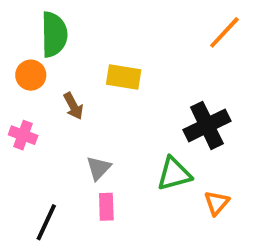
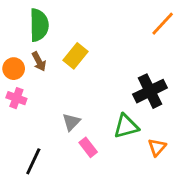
orange circle: (31, 75) -> (14, 69), moved
yellow rectangle: (124, 77) -> (75, 56), moved, turned -60
brown arrow: (73, 106) -> (39, 62), moved
pink rectangle: (106, 207) -> (88, 147), moved, turned -36

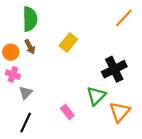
yellow rectangle: (75, 56) -> (68, 42), moved
gray triangle: (71, 122) -> (26, 93), moved
green triangle: (126, 126) -> (96, 96), turned -30
orange triangle: (157, 147) -> (120, 112), size x1.5

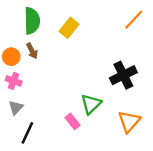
yellow rectangle: (68, 42) -> (69, 28), moved
gray triangle: (26, 93) -> (16, 108), moved
green triangle: (96, 96) -> (91, 104), moved

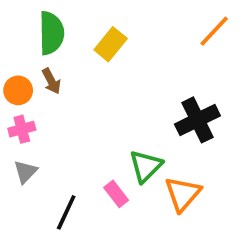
pink cross: (14, 81) -> (22, 129), turned -35
orange triangle: (129, 121) -> (183, 194), moved
black line: (27, 133) -> (66, 212), moved

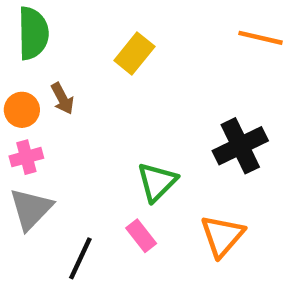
orange line: (214, 31) -> (260, 38), turned 60
green semicircle: (51, 33) -> (33, 33), moved
green triangle: (146, 166) -> (157, 182), moved
gray triangle: (25, 172) -> (31, 209), size x1.5

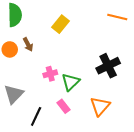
pink cross: (26, 157) -> (50, 74), moved

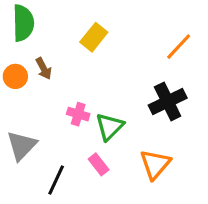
orange line: (117, 17) -> (179, 47), moved, turned -60
pink cross: (50, 74) -> (78, 114), turned 32

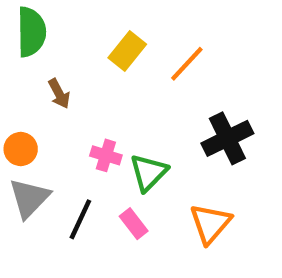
orange line: (179, 47) -> (187, 64), moved
orange circle: (15, 76) -> (21, 149), moved
black line: (56, 180) -> (80, 219), moved

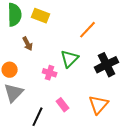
yellow rectangle: (127, 51) -> (41, 16), moved, turned 72
green triangle: (149, 172) -> (70, 59), moved
black line: (80, 219) -> (38, 117), moved

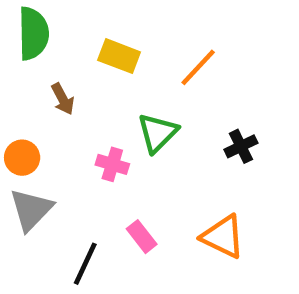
yellow rectangle: (41, 16) -> (119, 56), moved
black cross: (107, 65) -> (241, 146), size x0.6
orange triangle: (99, 105) -> (223, 237), turned -45

